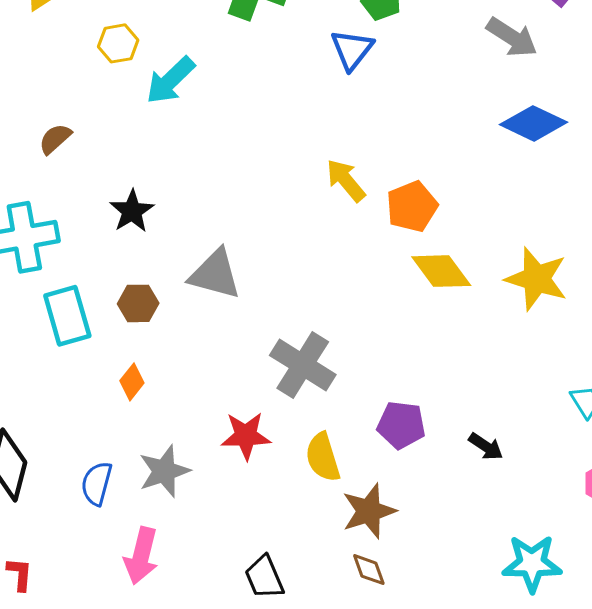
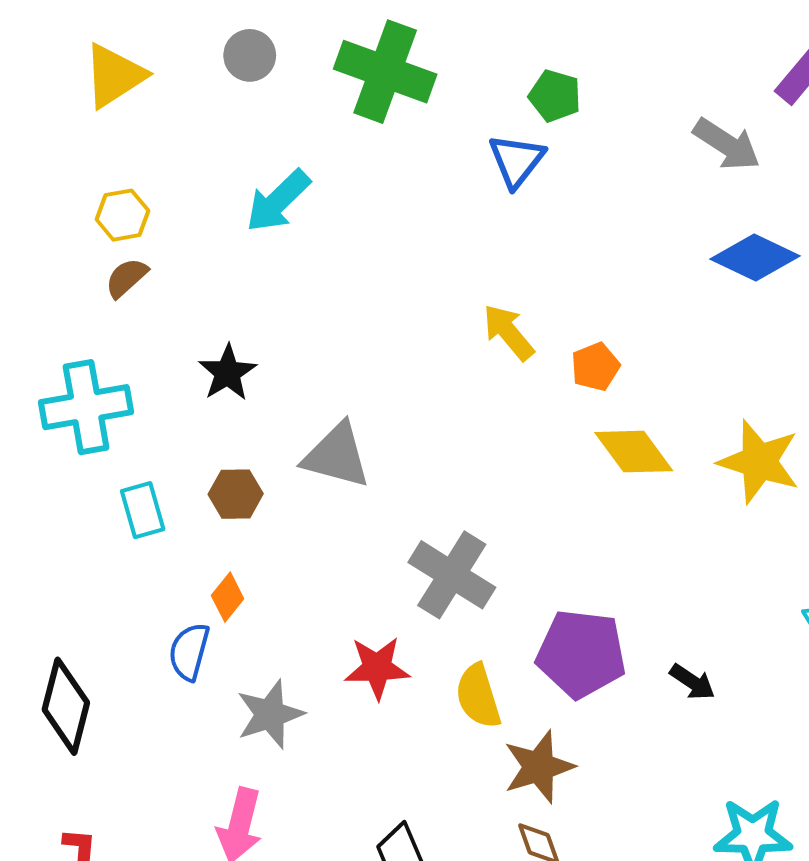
yellow hexagon: (118, 43) -> (122, 215), moved
orange pentagon: (412, 207) -> (595, 367), size x0.7
cyan rectangle: (67, 316) -> (143, 510), size x0.7
purple pentagon: (401, 425) -> (581, 654), size x1.4
blue semicircle: (97, 483) -> (189, 652), moved

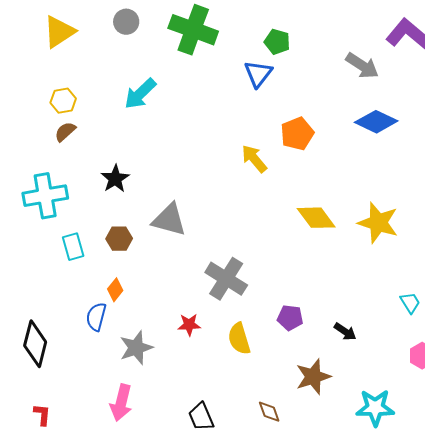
orange pentagon: (595, 367) -> (297, 134), moved, size x1.4
purple pentagon: (581, 654) -> (290, 318), size x0.6
red star: (377, 668) -> (189, 325), size x0.7
brown star: (539, 767) -> (313, 377), moved

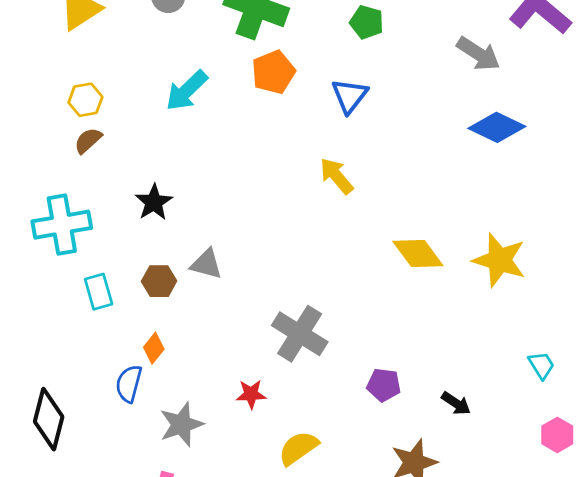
blue triangle: (258, 74) -> (350, 96), moved
orange pentagon: (297, 134) -> (273, 72), moved
gray triangle: (169, 220) -> (206, 264), moved, size x0.7
yellow semicircle: (239, 339) -> (298, 448), moved, turned 72

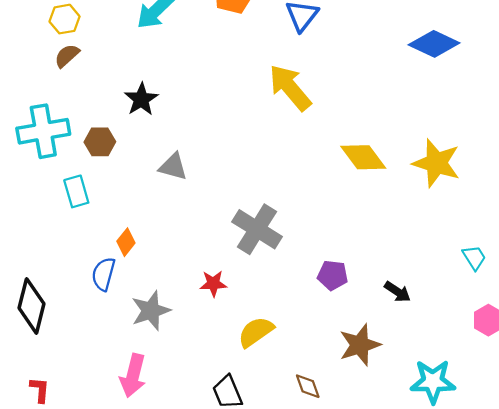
yellow arrow: (336, 176) -> (290, 88), size x1.4
black star: (154, 202) -> (141, 99), moved
brown hexagon: (159, 281) -> (100, 142), moved

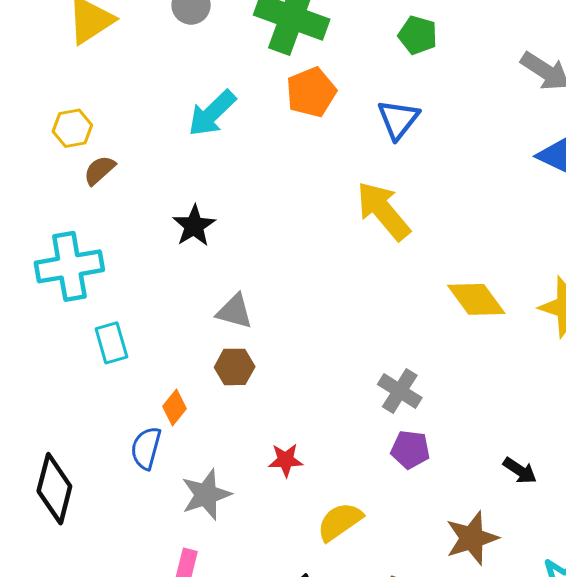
yellow hexagon: (65, 19) -> (72, 128), moved
brown hexagon: (100, 142) -> (235, 367), moved
gray cross: (257, 229) -> (400, 391), moved, size x0.7
purple pentagon: (333, 275) -> (410, 450), moved

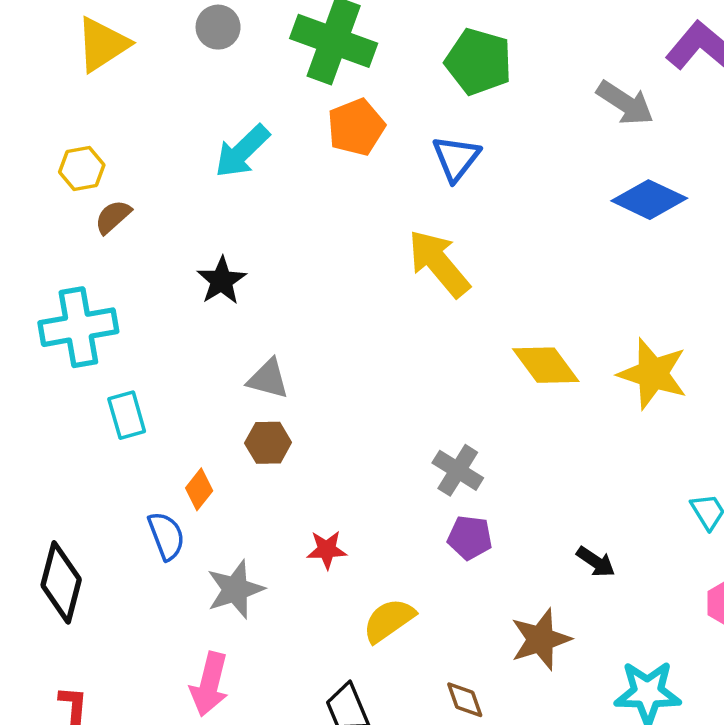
green pentagon: (418, 35) -> (478, 62), size x1.5
blue semicircle: (146, 448) -> (166, 536), turned 144

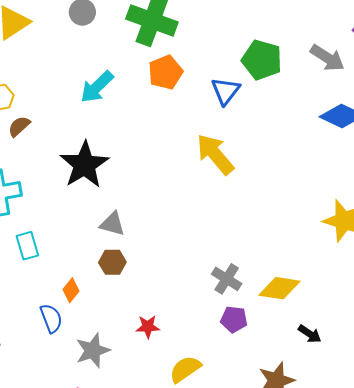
green pentagon: (478, 62) -> (262, 60), moved
black star: (222, 281) -> (84, 165), size x1.6
yellow diamond: (546, 365) -> (280, 288), moved, turned -45

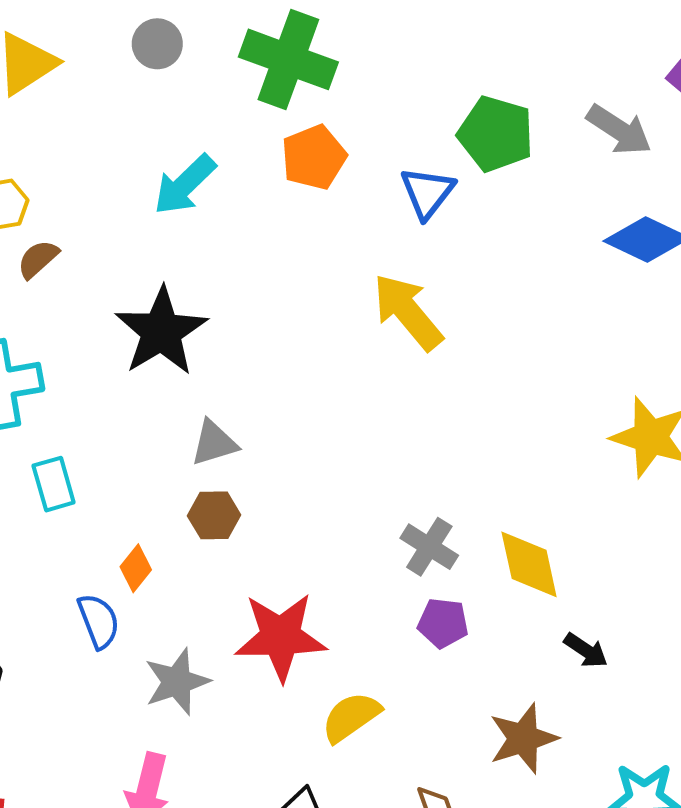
gray triangle: (112, 224) -> (214, 443), turned -32
yellow diamond: (280, 288) -> (529, 564), turned 69
red star: (148, 327) -> (281, 637), size x2.0

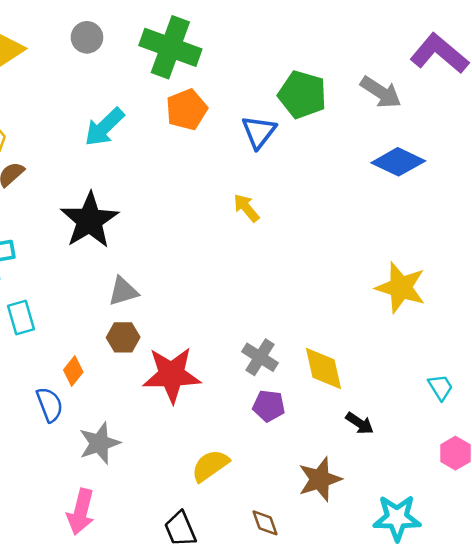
yellow arrow: (408, 312) -> (246, 208), size x0.6
red star: (281, 637) -> (172, 375), moved

